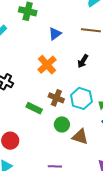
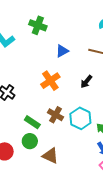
green circle: (62, 124) -> (30, 141), moved
brown triangle: (80, 137) -> (50, 156), moved

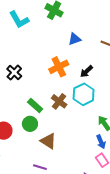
black arrow: (86, 82) -> (86, 71), moved
cyan hexagon: (80, 118) -> (84, 94), moved

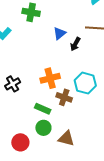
orange cross: (59, 67) -> (50, 78), moved, turned 30
black arrow: (86, 71) -> (75, 44), moved
black cross: (14, 73) -> (13, 84), turned 35

